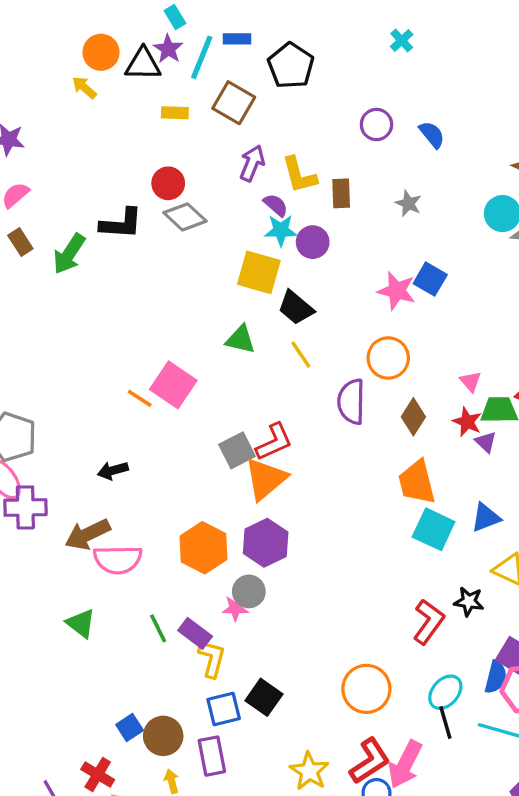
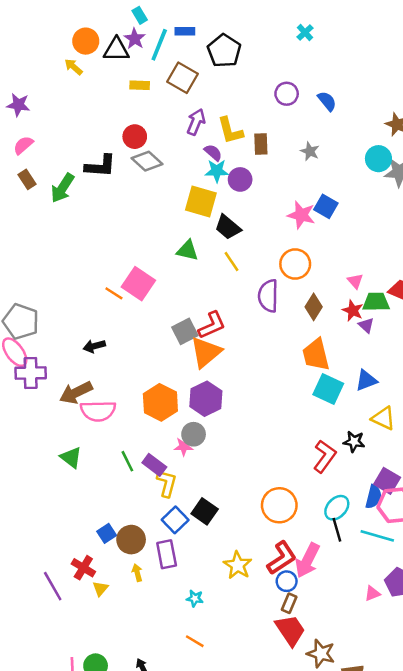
blue square: (224, 709) -> (175, 520), turned -30

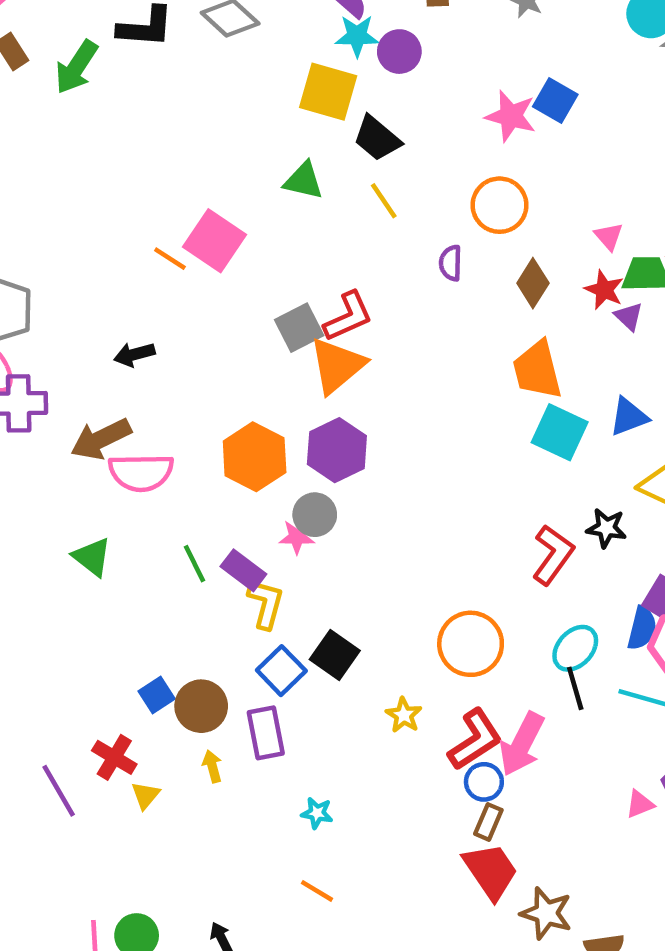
purple semicircle: (268, 296) -> (451, 263), size x0.6
yellow star: (238, 565) -> (404, 715), moved, size x0.7

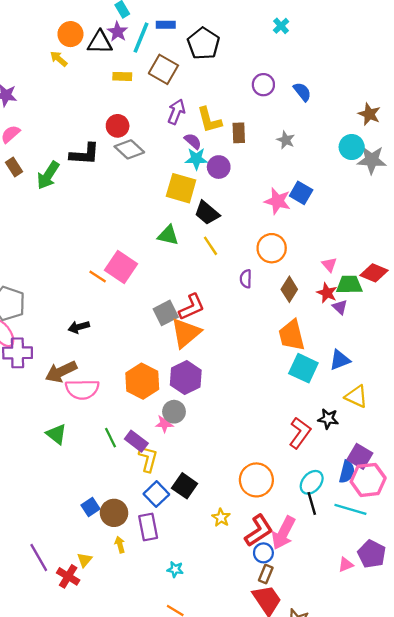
red cross: (114, 757) -> (68, 576), moved

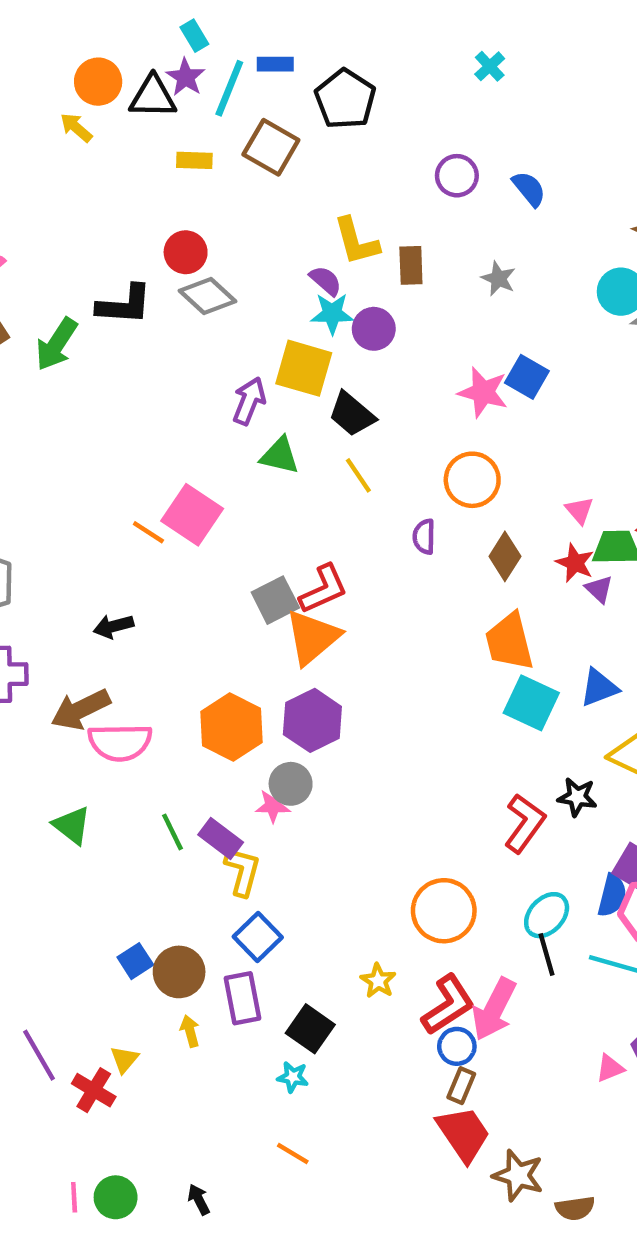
purple arrow: (176, 112) -> (249, 401), moved
black square: (185, 486) -> (310, 1029), moved

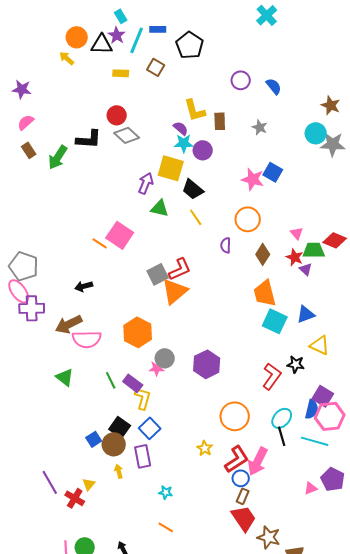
cyan cross: (490, 66) -> (267, 15), moved, size x1.5
brown square: (271, 147) -> (156, 67), size x0.7
purple hexagon: (312, 720) -> (207, 364), moved
black square: (310, 1029) -> (120, 427), moved

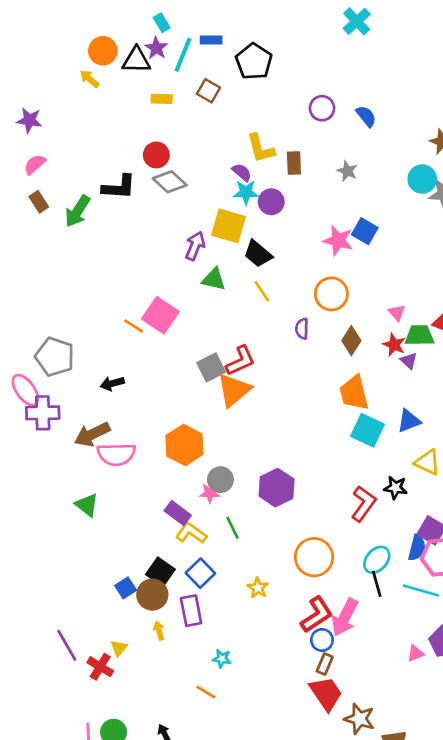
gray pentagon: (24, 266) -> (55, 357), moved
green line: (111, 380) -> (232, 528), moved
yellow L-shape: (143, 398) -> (191, 533), turned -70
yellow star: (205, 448) -> (258, 588), moved
orange line: (166, 527) -> (206, 692), moved

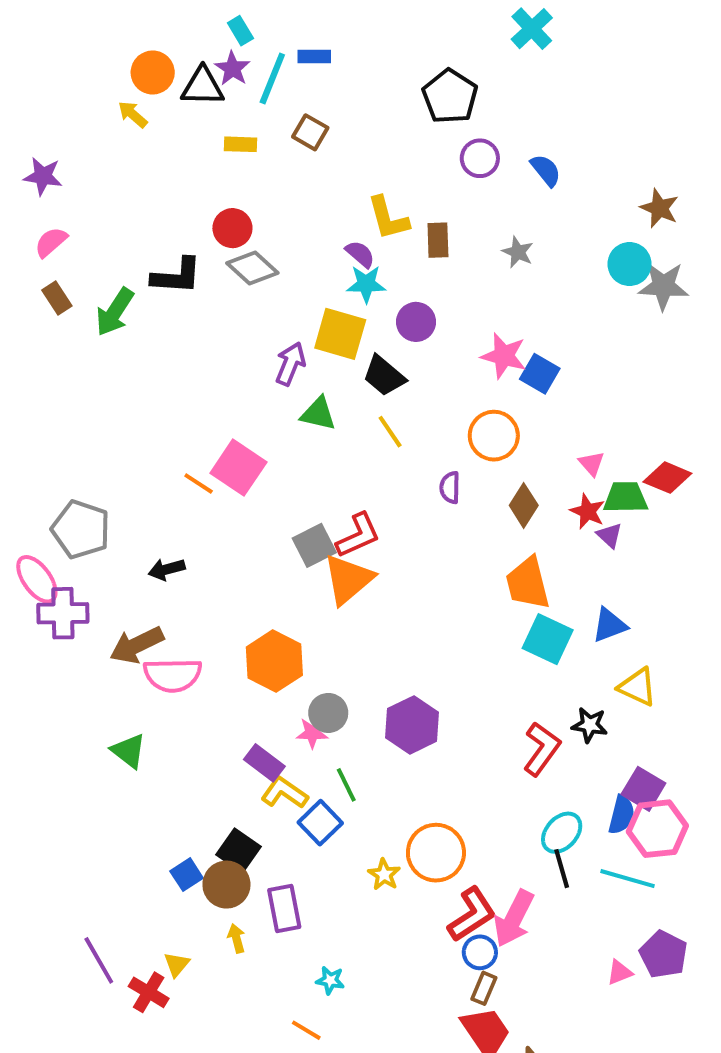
black pentagon: (254, 61) -> (450, 96), moved
purple circle: (271, 202) -> (416, 322), moved
blue square: (365, 231) -> (540, 374), moved
orange circle: (314, 557) -> (436, 853), moved
blue square: (200, 573) -> (320, 823), moved

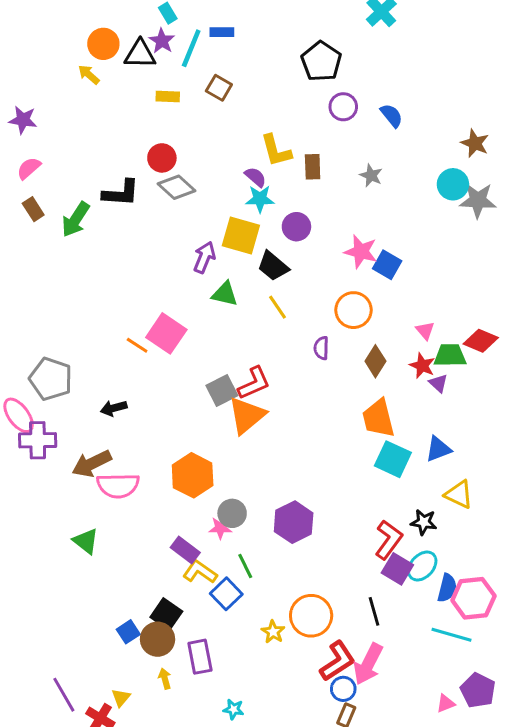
purple square: (643, 789) -> (397, 569), moved
cyan ellipse: (562, 833) -> (422, 566), moved
black line: (562, 869) -> (374, 611), moved

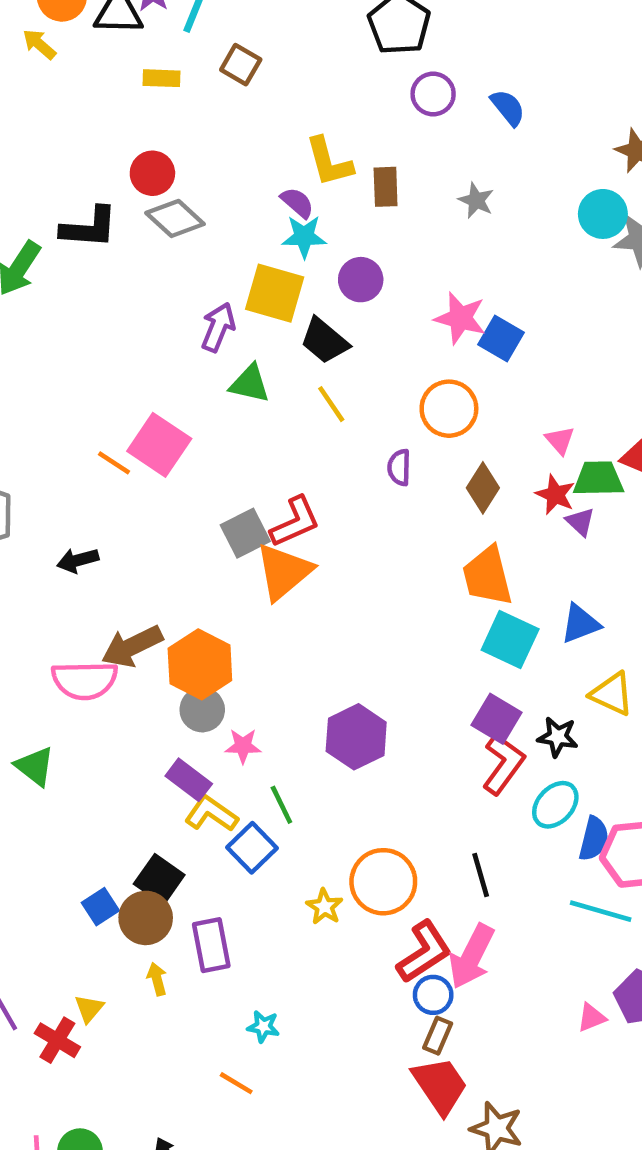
brown arrow: (92, 464) -> (132, 646), moved
gray circle: (232, 513) -> (202, 710), moved
purple square: (397, 569) -> (496, 719), moved

